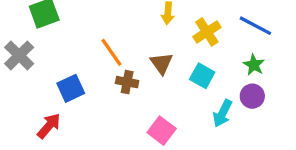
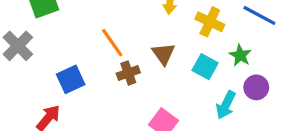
yellow cross: (207, 32) -> (210, 22), turned -32
green star: (254, 65) -> (240, 55), moved
brown cross: (127, 82) -> (128, 73), turned -30

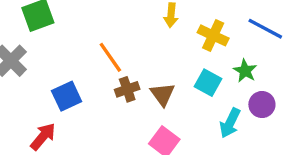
brown triangle: (163, 54) -> (163, 94), moved

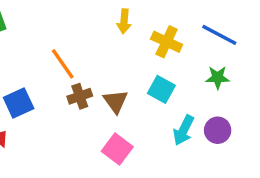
green star: (245, 71) -> (218, 77), moved, turned -30
purple circle: (262, 105) -> (218, 130), moved

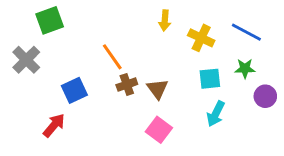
cyan square: (161, 89) -> (210, 79), moved, turned -35
purple circle: (218, 130) -> (265, 96), moved

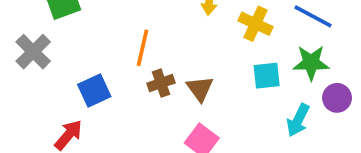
orange line: (112, 57) -> (142, 48), turned 48
green star: (245, 69) -> (311, 63), size x1.4
cyan arrow: (216, 114) -> (298, 120), moved

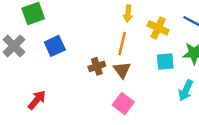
orange line: (142, 48) -> (122, 44), moved
blue square: (94, 90) -> (55, 46), moved

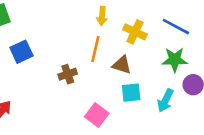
cyan square: (165, 62) -> (131, 93), moved
brown triangle: (122, 70) -> (122, 65), moved, turned -36

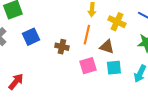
brown cross: (68, 74) -> (62, 47), moved, turned 32
pink square: (97, 115) -> (88, 66), moved, turned 36

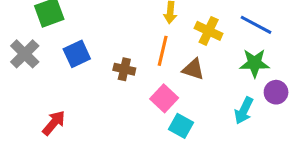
pink square: (88, 66) -> (164, 98), turned -30
cyan square: (114, 68) -> (181, 126), moved, turned 35

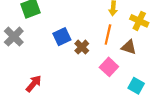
blue square: (77, 54) -> (62, 37), moved
brown cross: (124, 69) -> (82, 47), turned 32
cyan square: (181, 126) -> (136, 86), moved

